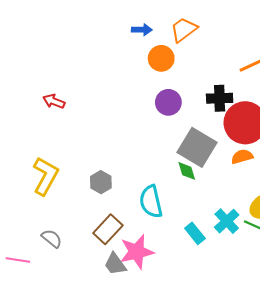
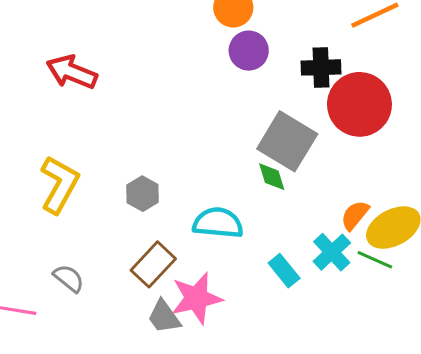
red arrow: (54, 101) -> (72, 72), size x1.5
purple circle: (168, 102) -> (249, 51), moved
orange semicircle: (242, 157) -> (355, 215), moved, turned -35
cyan semicircle: (151, 202) -> (218, 223), turned 108

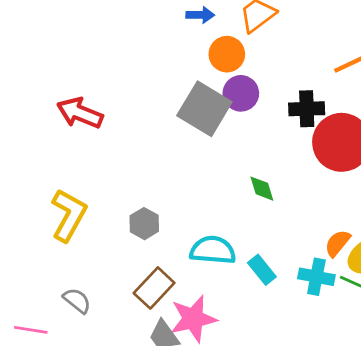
gray square: (287, 141) -> (204, 109), moved
green diamond: (272, 177) -> (262, 189), moved
cyan cross: (332, 252) -> (316, 277), turned -36
cyan rectangle: (284, 271) -> (262, 270), moved

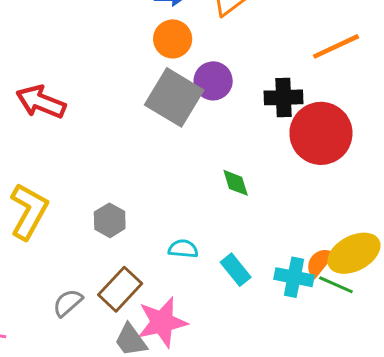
orange circle: (227, 54) -> (173, 39), moved
orange semicircle: (337, 243) -> (319, 262), moved
cyan semicircle: (213, 250) -> (183, 249), size x0.6
gray semicircle: (77, 301) -> (68, 303), moved, turned -80

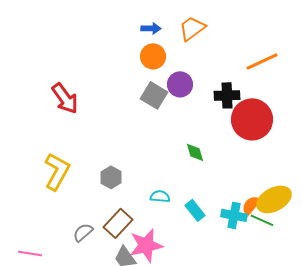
gray square: (174, 97) -> (154, 95), size x0.7
red arrow: (41, 102) -> (65, 98), turned -148

